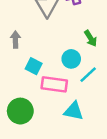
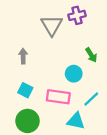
cyan square: (34, 66) -> (25, 90), moved
cyan line: (88, 75) -> (91, 99), moved

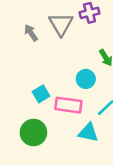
gray arrow: (23, 56) -> (31, 33), moved, turned -32
cyan square: (25, 90) -> (41, 94), moved, turned 32

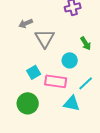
gray triangle: (61, 24) -> (45, 38), moved
gray arrow: (31, 33) -> (26, 23), turned -80

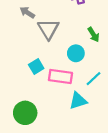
gray arrow: (26, 23) -> (27, 12), turned 56
green circle: (28, 103) -> (25, 113), moved
cyan triangle: (72, 103) -> (78, 101), turned -30

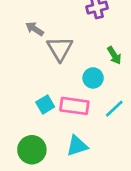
cyan square: (36, 67) -> (45, 105), moved
cyan triangle: (78, 101) -> (77, 146), moved

